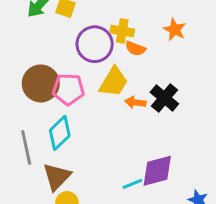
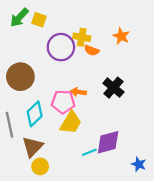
yellow trapezoid: (114, 82) -> (71, 123), moved
pink pentagon: (68, 89) -> (63, 102), moved
orange arrow: (135, 102) -> (78, 92), moved

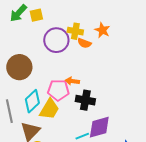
yellow square: (39, 20) -> (36, 15), turned -32
orange star: (121, 36) -> (102, 30), moved
black cross: (113, 88) -> (85, 100), moved, turned -30
yellow trapezoid: (71, 123) -> (49, 109), moved

